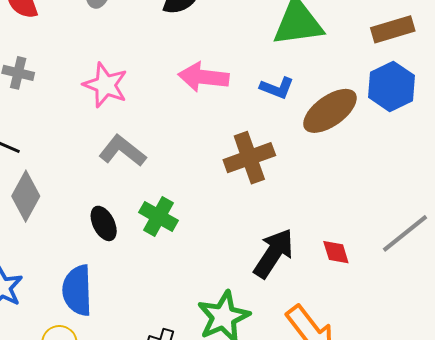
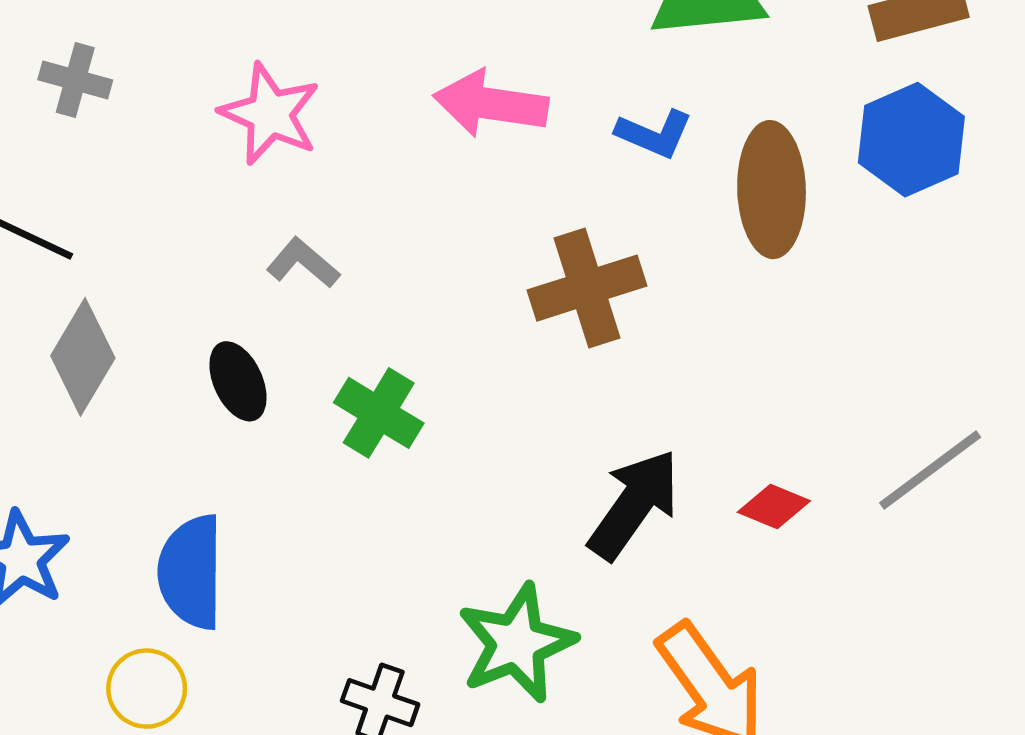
brown ellipse: (330, 111) -> (772, 190), turned -58
gray L-shape: (122, 151) -> (303, 263), size x0.7
black ellipse: (104, 223) -> (238, 381), moved
red diamond: (336, 252) -> (774, 507), turned -52

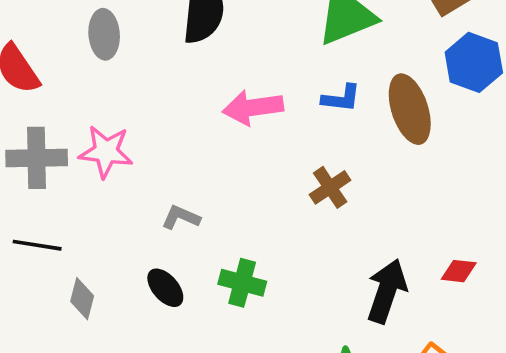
gray cross: (75, 80) -> (37, 158), size x1.6
pink star: (270, 114) -> (106, 152), moved
brown cross: (587, 288) -> (330, 187), size x0.7
gray diamond: (83, 357) -> (82, 299), size x0.7

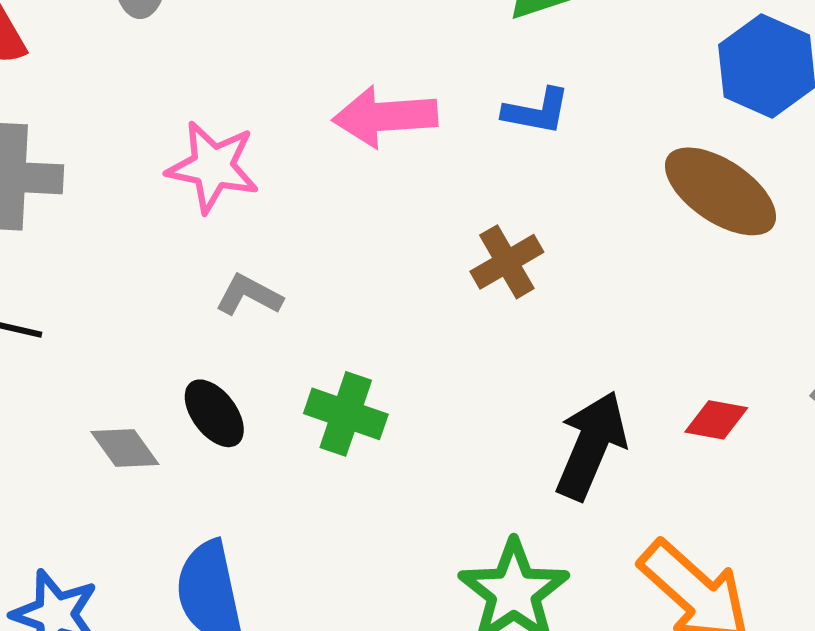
brown ellipse: (410, 109) -> (720, 191), moved, turned -42
pink star: (106, 152) -> (213, 167), moved
gray diamond: (82, 299) -> (125, 448), moved, turned -54

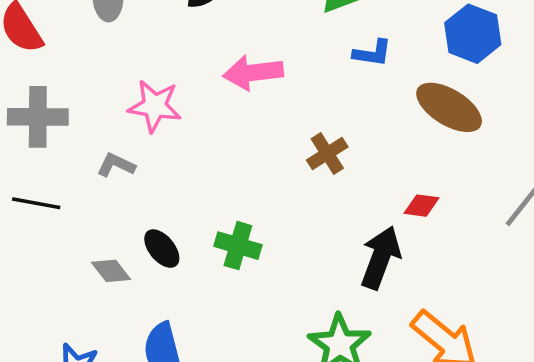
blue L-shape: (537, 111) -> (372, 53), moved
gray L-shape: (249, 295) -> (116, 165), moved
red diamond: (716, 420) -> (421, 206), moved

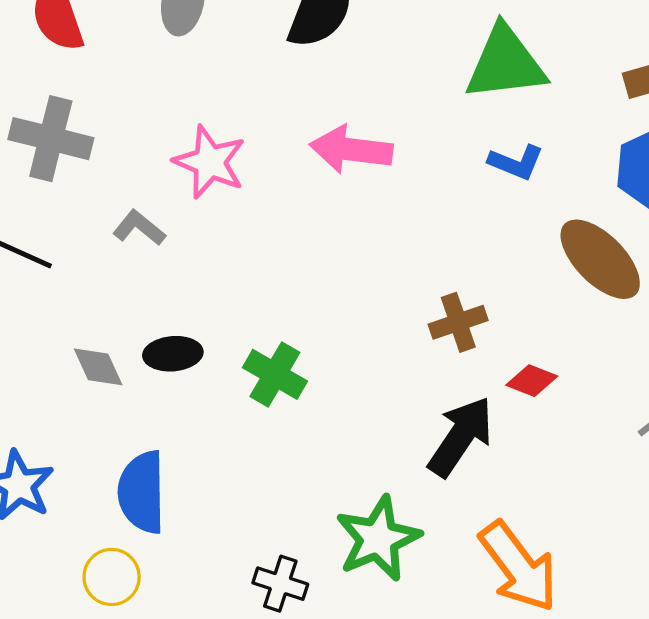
brown cross: (327, 154) -> (458, 322), moved
black ellipse: (162, 249) -> (173, 354), turned -69

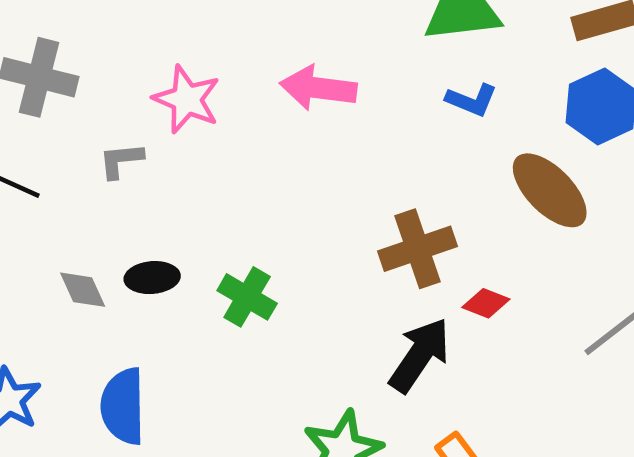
gray L-shape: (139, 228) -> (121, 160), turned -45
brown cross: (458, 322) -> (418, 249), size x1.4

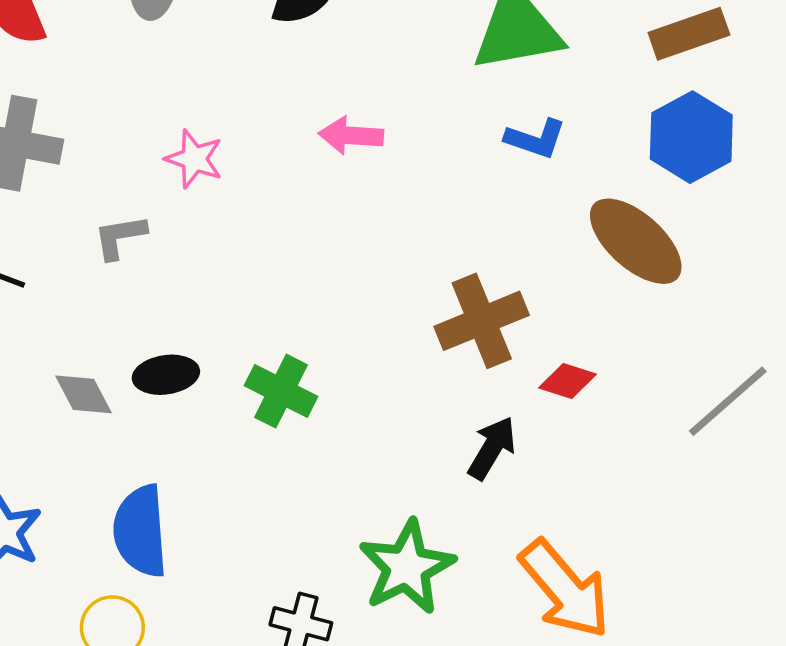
pink arrow: (318, 88) -> (351, 135), size x0.7
pink star: (187, 99) -> (194, 159), size x0.7
black arrow: (420, 355) -> (492, 448), size x0.7

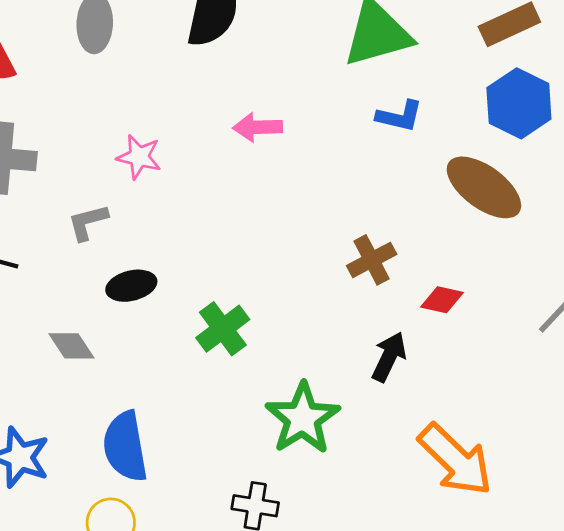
brown cross: (482, 321) -> (372, 260), size x0.7
black ellipse: (166, 375) -> (131, 286), moved
green cross: (281, 391) -> (223, 329), turned 32
green star: (407, 567) -> (303, 418), moved

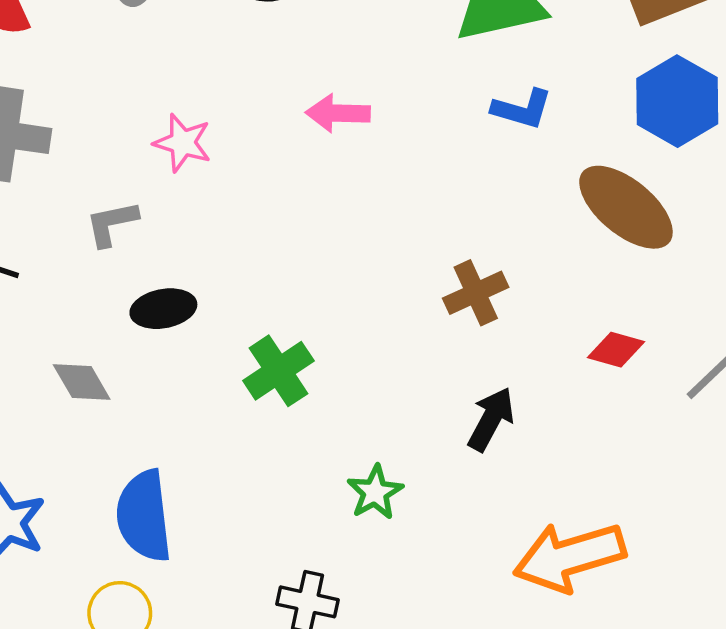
red diamond: (442, 300) -> (616, 350), moved
green star: (303, 418) -> (375, 492), size x0.6
orange arrow: (455, 460) -> (569, 557), turned 116

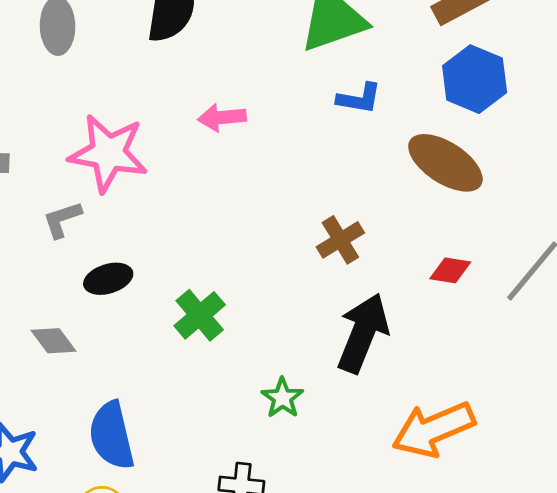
pink star: (183, 143) -> (108, 153), size x1.8
black arrow: (491, 419) -> (363, 333), size x1.6

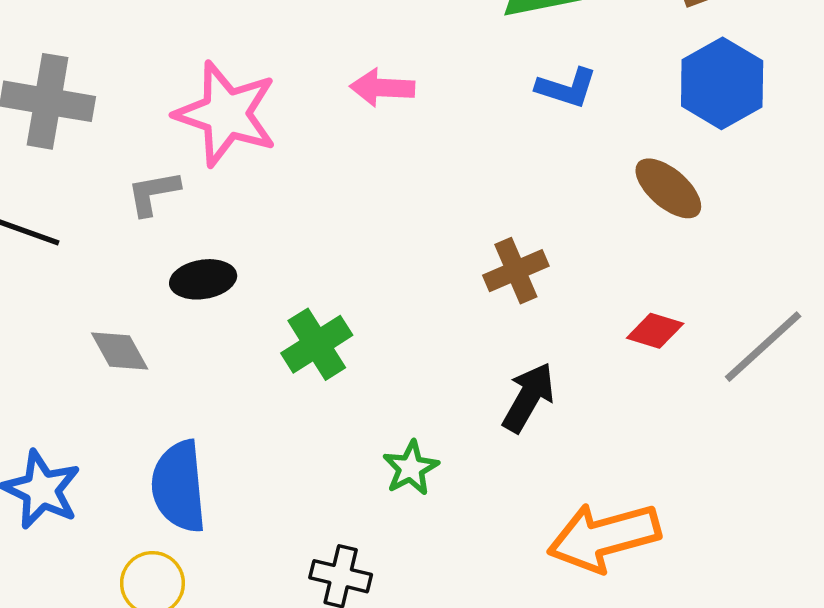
brown ellipse: (445, 163) -> (668, 188), size x0.7
black arrow: (363, 333) -> (528, 397), size x0.7

